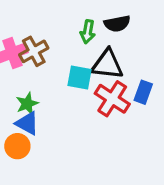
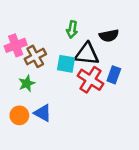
black semicircle: (117, 24) -> (109, 36), moved
brown cross: (34, 51) -> (35, 56), moved
blue triangle: (27, 123) -> (43, 113), moved

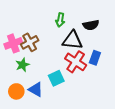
pink cross: (16, 45) -> (13, 43), moved
cyan square: (66, 64) -> (56, 78), moved, turned -35

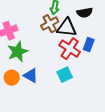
brown cross: (30, 42) -> (50, 24), moved
green star: (22, 65) -> (18, 52), size x1.5
cyan square: (56, 78) -> (65, 75), moved

